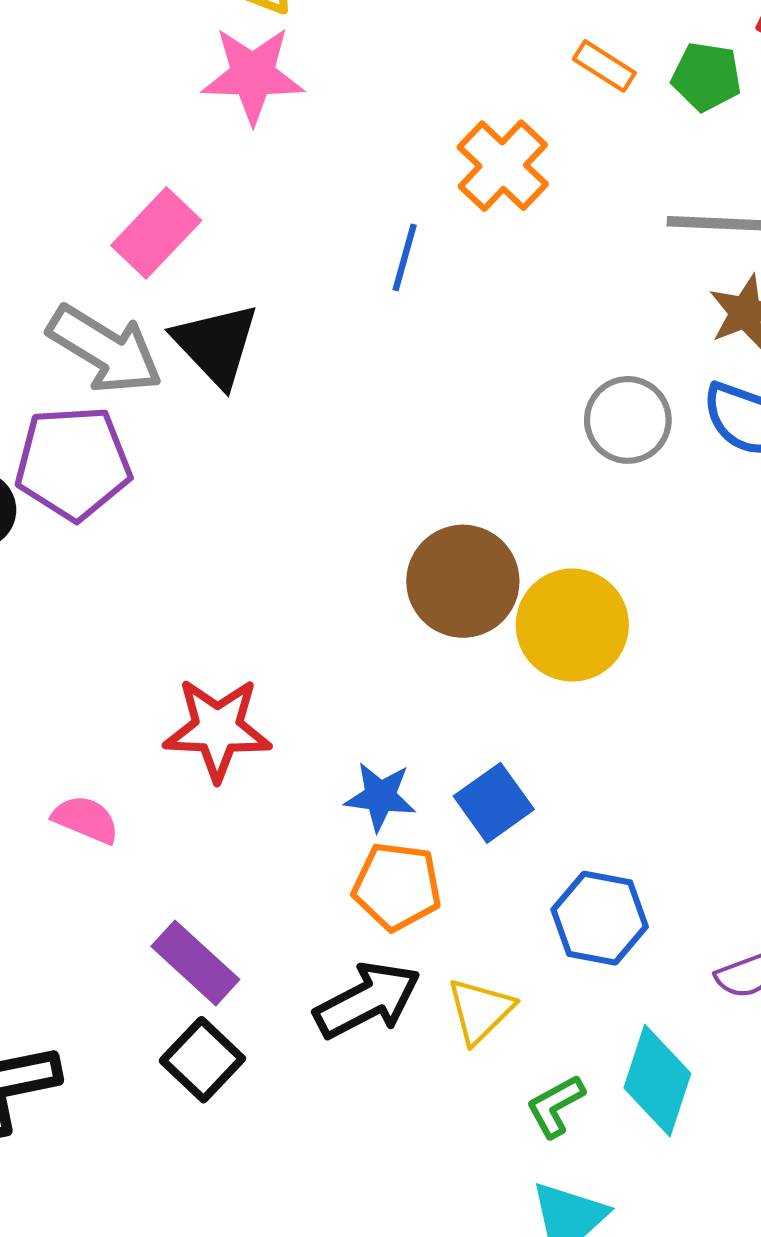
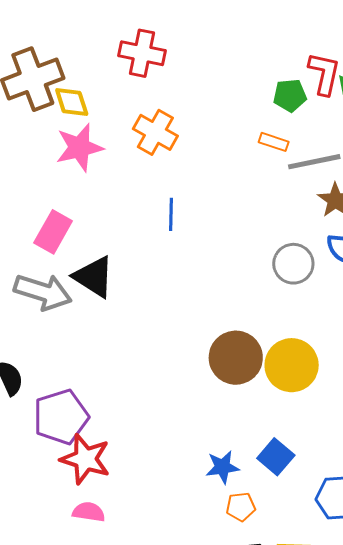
orange rectangle: (604, 66) -> (274, 142), moved
orange cross: (503, 166) -> (155, 132), moved
purple pentagon: (73, 463) -> (61, 417), moved
red star: (218, 729) -> (85, 459), moved, turned 30
orange pentagon: (397, 886) -> (241, 507), size x0.7

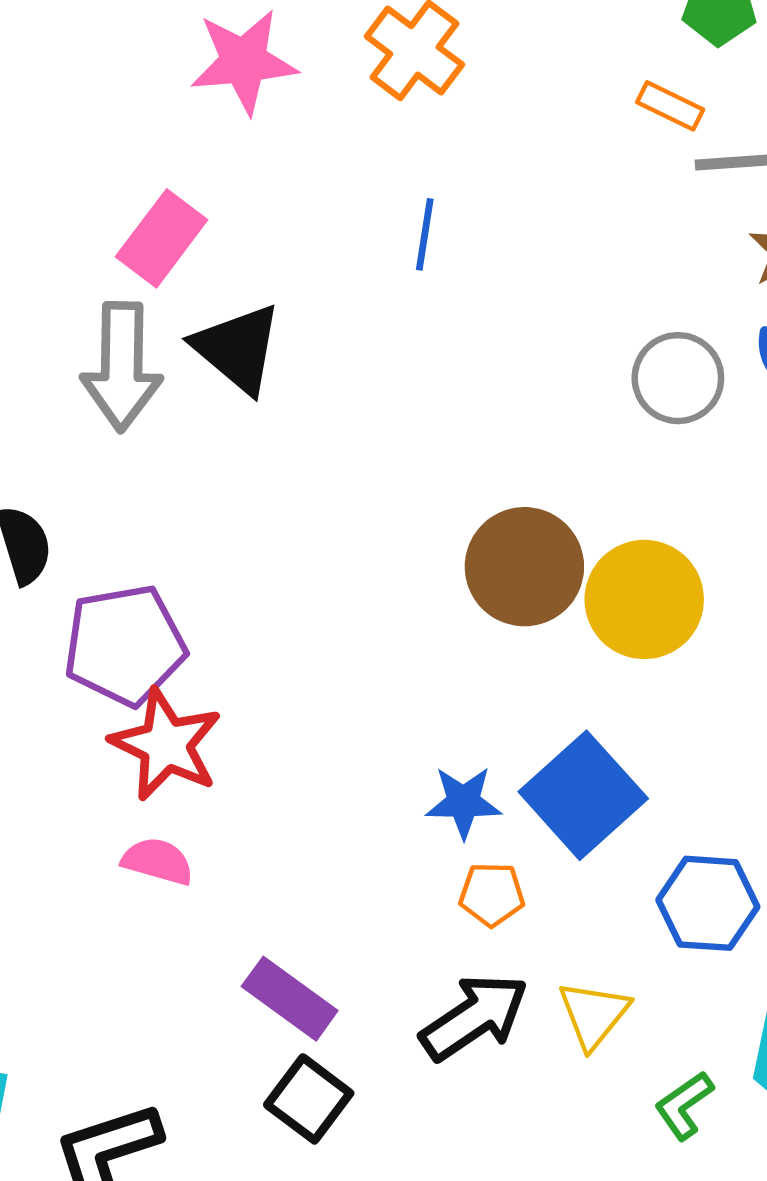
gray arrow: (43, 292) -> (122, 367), turned 66
blue square: (276, 457) -> (583, 795), size x1.5

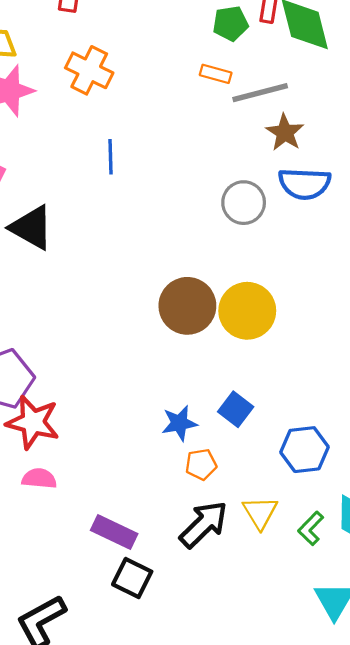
blue square: (583, 795) -> (236, 409), size x0.6
green L-shape: (684, 1105) -> (311, 528), moved

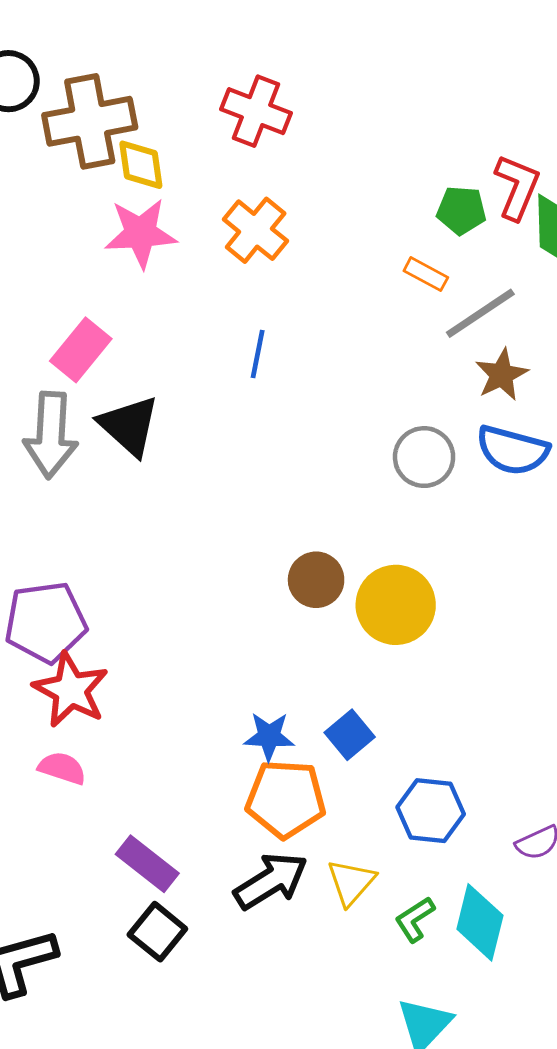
gray line: (260, 93) -> (480, 313), turned -32
brown circle: (187, 306) -> (316, 580), size x0.7
orange pentagon: (201, 464) -> (286, 799), size x1.8

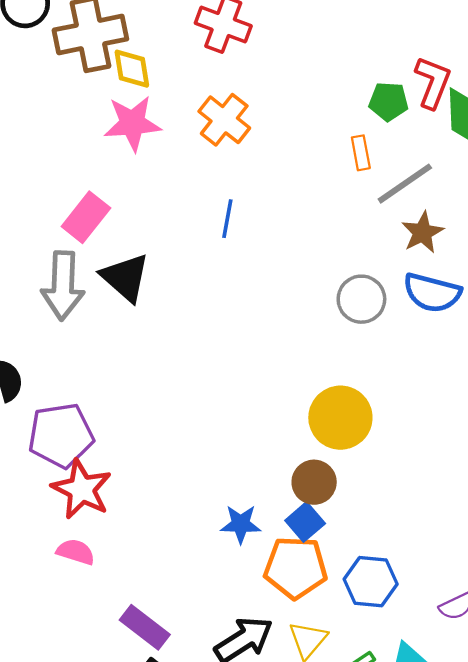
orange rectangle: (426, 274) -> (361, 153), turned 52
brown circle: (316, 580) -> (314, 482), moved
orange pentagon: (286, 799) -> (296, 568), moved

